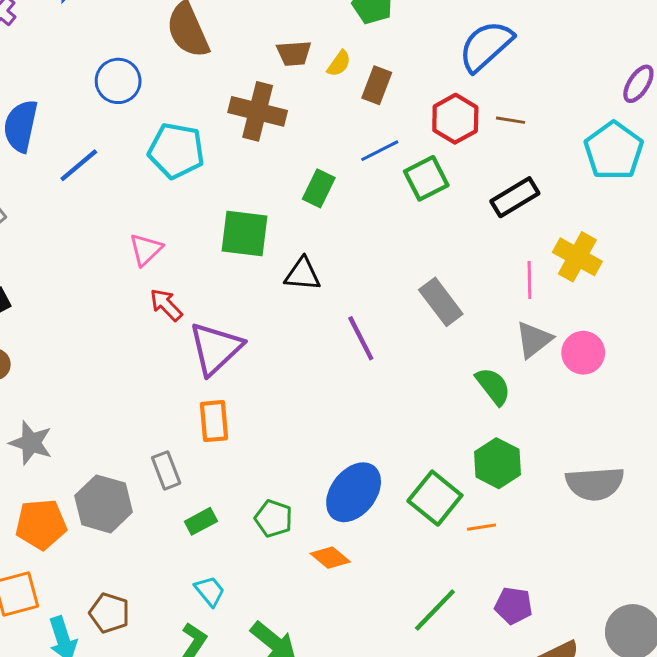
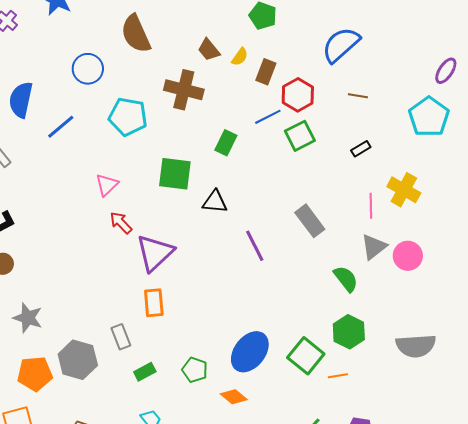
brown trapezoid: (294, 53) -> (209, 50), turned 55
red hexagon: (455, 119) -> (298, 95), moved
black rectangle: (515, 197) -> (361, 149), size x0.6

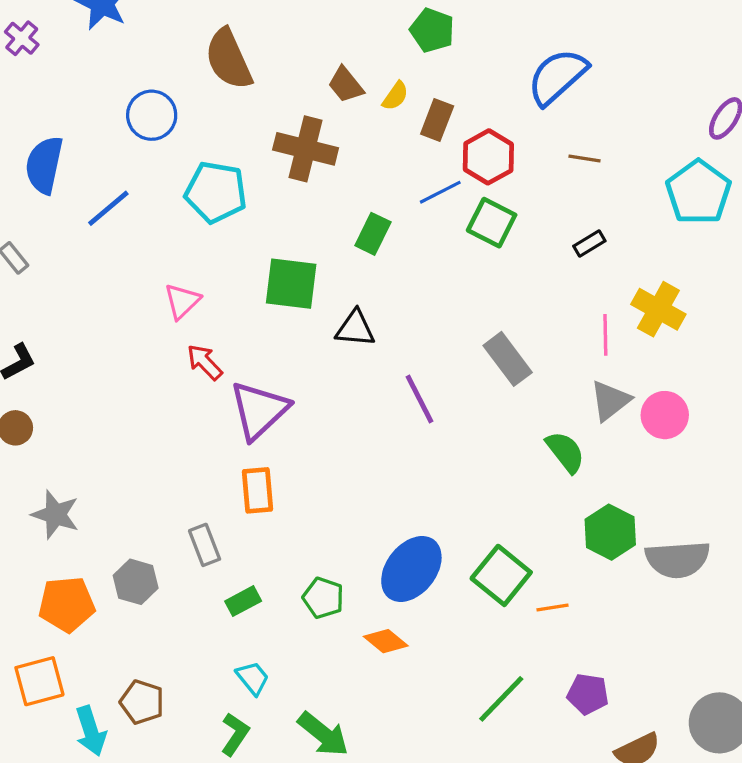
green square: (300, 136) -> (492, 223), turned -36
green hexagon: (349, 332) -> (610, 532), moved
gray hexagon: (78, 360) -> (136, 582), size x0.7

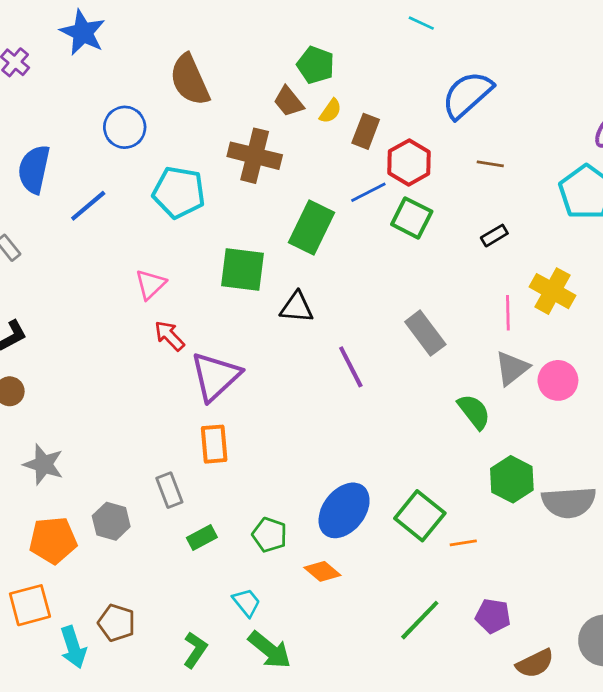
green pentagon: (432, 30) -> (316, 65), moved
green rectangle: (373, 234) -> (312, 227), size x1.5
cyan trapezoid: (253, 678) -> (247, 602), moved

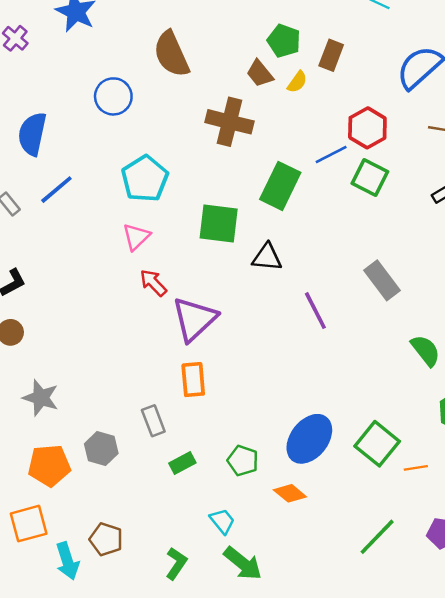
brown rectangle: (366, 131) -> (331, 55), moved
cyan pentagon: (179, 192) -> (145, 179), moved, turned 30
blue line: (88, 206) -> (56, 190), moved

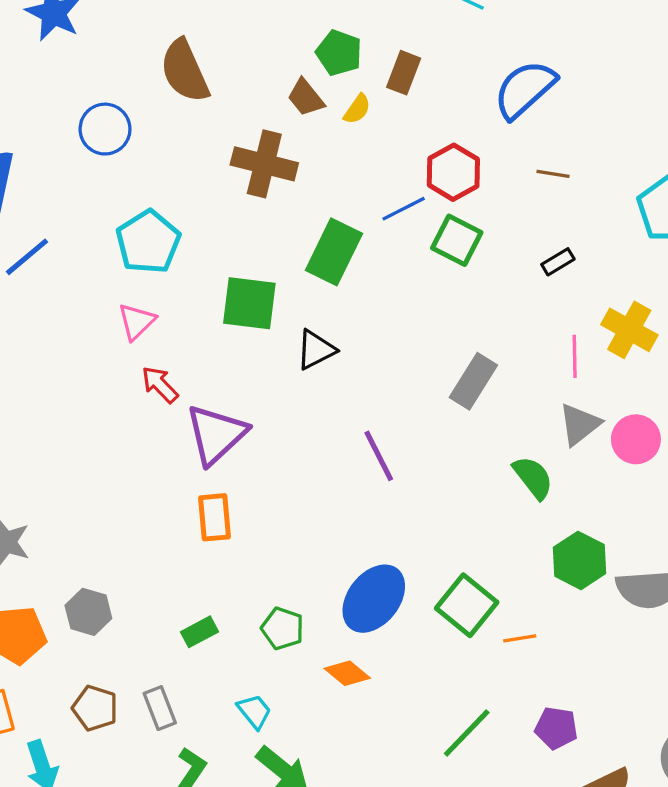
black triangle: (267, 257) -> (316, 350), turned -32
gray rectangle: (382, 280) -> (473, 381), turned 69
purple line: (315, 311) -> (379, 456), moved
gray rectangle: (153, 421) -> (160, 708), moved
brown pentagon: (106, 539) -> (95, 708), moved

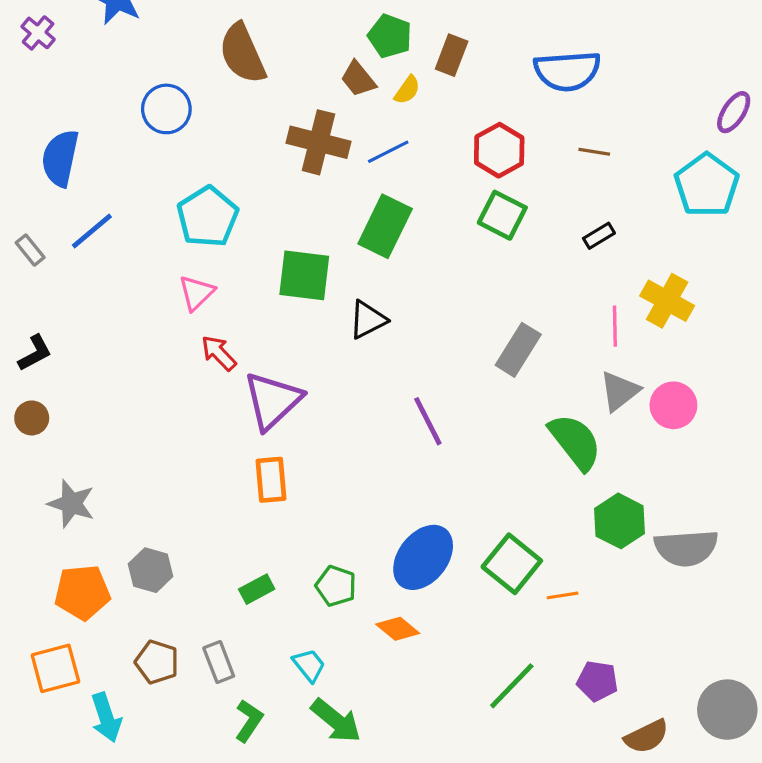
blue semicircle: (525, 89) -> (567, 71), turned -142
blue line: (404, 209) -> (388, 152), moved
green semicircle: (533, 477) -> (575, 442), size x1.4

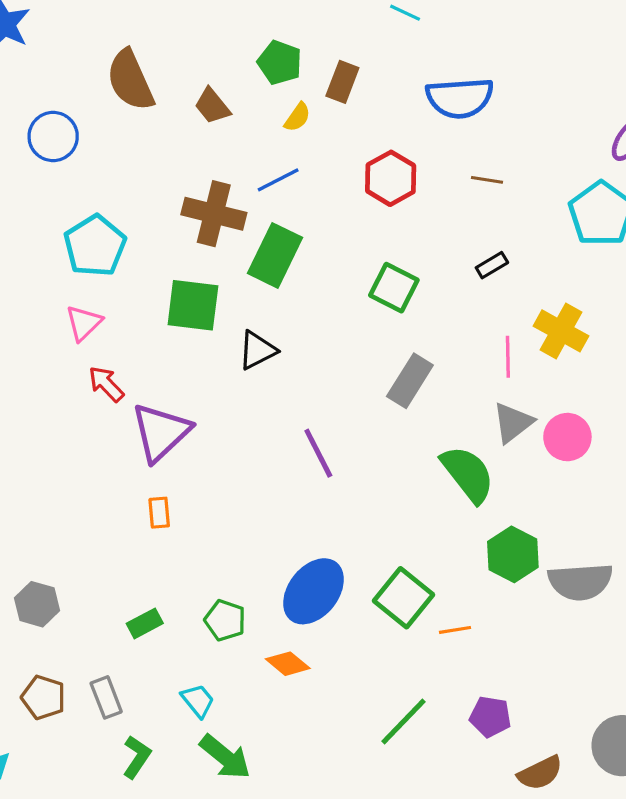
brown trapezoid: (358, 79) -> (212, 106), moved
brown cross: (319, 142) -> (214, 214), moved
green square: (502, 215) -> (394, 288), moved
orange rectangle: (271, 480) -> (159, 513), size x0.7

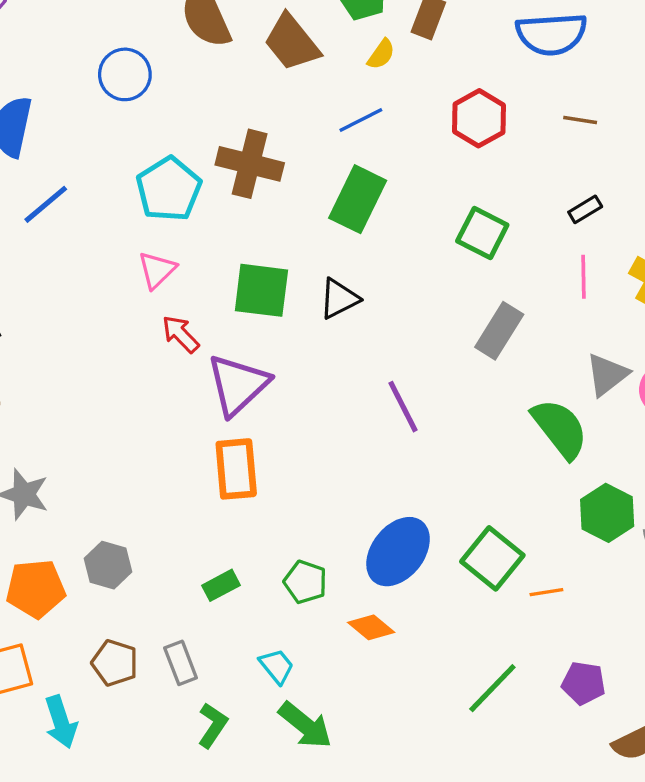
brown trapezoid: (212, 106) -> (292, 42), size x1.5
brown cross: (214, 214) -> (250, 164), moved
green square: (193, 305) -> (261, 290), moved
pink line: (508, 357) -> (583, 277), moved
orange rectangle: (159, 513) -> (236, 469), size x1.8

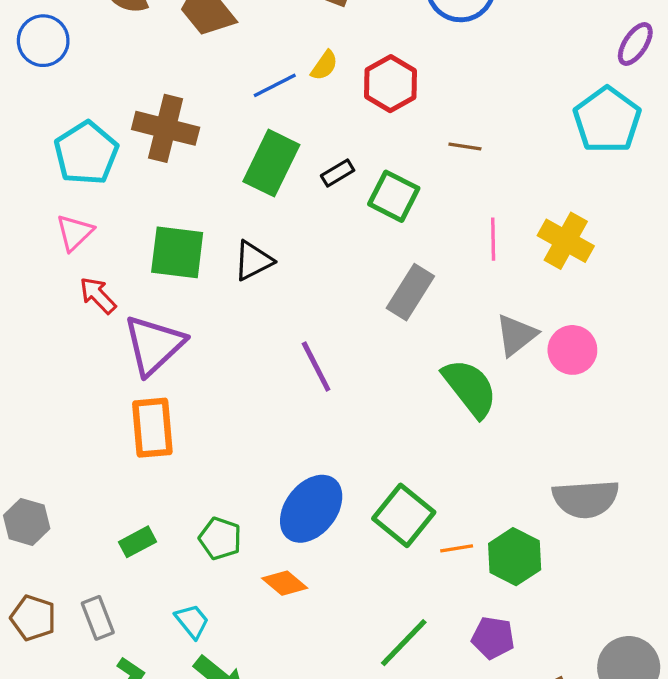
yellow semicircle: (381, 54) -> (324, 65), moved
brown line: (580, 120) -> (465, 147), moved
black rectangle: (585, 209) -> (338, 173), moved
green hexagon: (607, 513) -> (515, 557), moved

